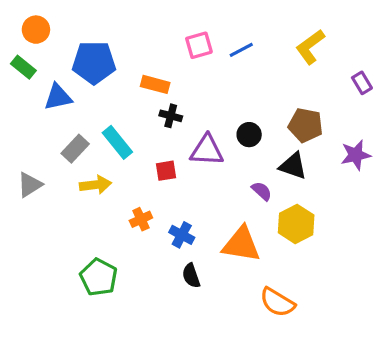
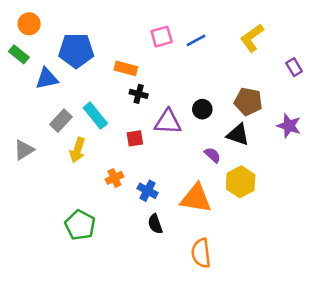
purple star: (356, 155) -> (289, 126), turned 30
yellow arrow: (95, 185) -> (77, 150), turned 115
orange semicircle: (277, 302) -> (201, 253), moved, turned 52

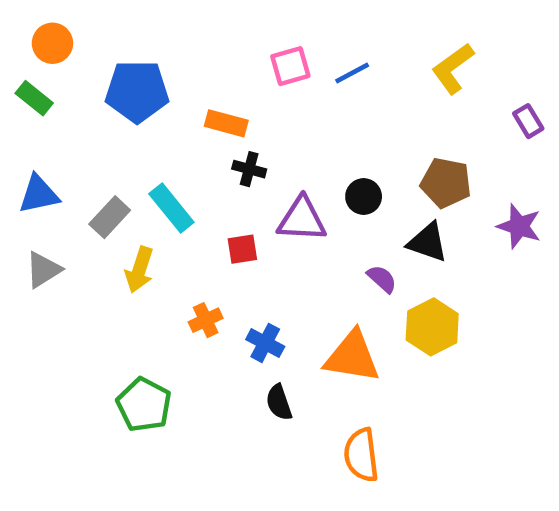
blue triangle: (47, 79) -> (39, 194), moved

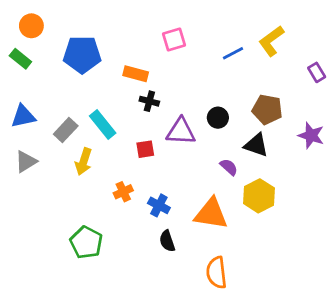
blue line: (352, 73) -> (233, 53), moved

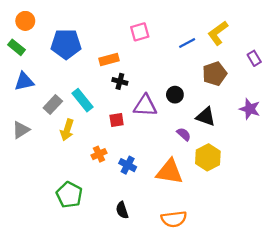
orange rectangle: (136, 74) -> (109, 59), turned -30
brown pentagon: (267, 109) -> (215, 74), moved, turned -30
blue triangle: (23, 116) -> (24, 81), moved
black semicircle: (167, 241) -> (122, 210), moved
orange semicircle: (217, 273) -> (174, 219), turned -90

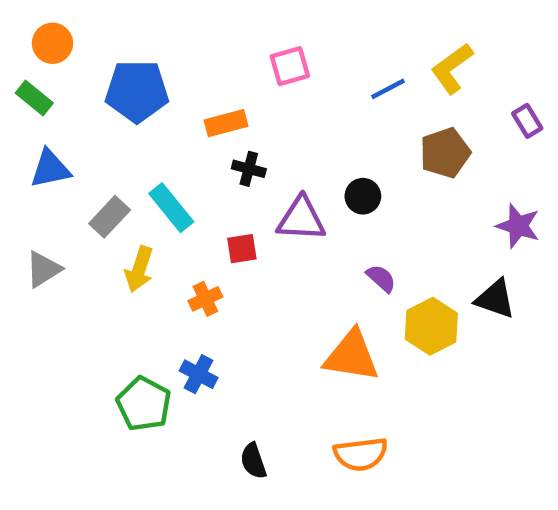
black triangle: (206, 117) -> (495, 299), moved
orange cross: (99, 154) -> (205, 299), moved
blue cross: (128, 165) -> (199, 374), moved
black semicircle: (122, 210) -> (253, 461), moved

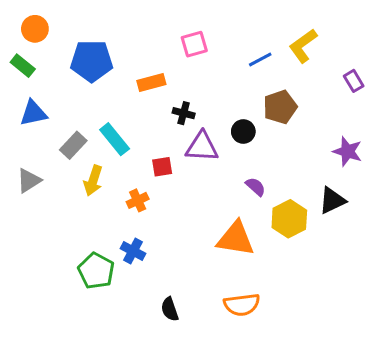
brown pentagon: (445, 153) -> (280, 107), moved
black cross: (249, 169) -> (184, 113), moved
black triangle: (495, 299) -> (332, 200), turned -44

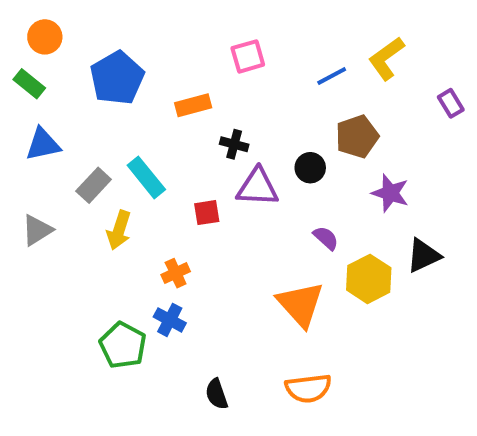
blue pentagon: (92, 61) -> (117, 78), turned -30
purple star: (348, 151) -> (390, 193), moved
orange cross: (138, 200) -> (176, 273), moved
orange triangle: (236, 239) -> (300, 304), turned 39

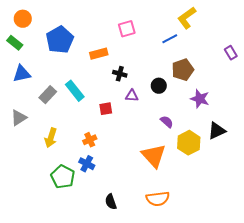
yellow L-shape: (386, 58) -> (187, 18), moved
purple triangle: (258, 187) -> (132, 96), size x0.6
yellow arrow: (119, 230) -> (51, 138), moved

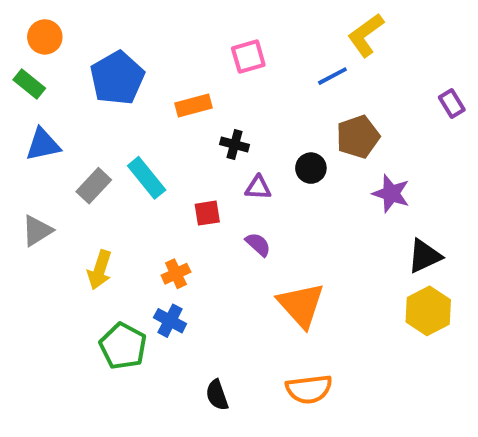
purple semicircle: (167, 122) -> (258, 244), moved
yellow hexagon: (189, 143) -> (428, 311), moved

